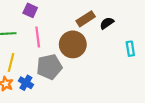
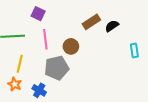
brown circle: (73, 44) -> (71, 46), moved, size x0.6
blue cross: (26, 83) -> (39, 90), moved

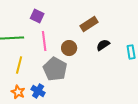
black semicircle: (112, 26) -> (103, 45), moved
gray pentagon: (57, 68) -> (55, 69), turned -30
orange star: (15, 84) -> (18, 92), moved

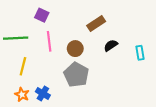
gray pentagon: (55, 69) -> (76, 75), moved

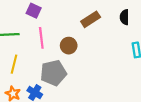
black semicircle: (111, 45) -> (124, 17), moved, turned -56
gray pentagon: (76, 75) -> (53, 73), moved, turned 30

